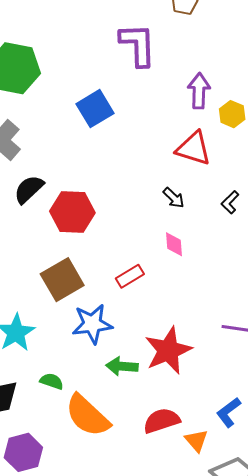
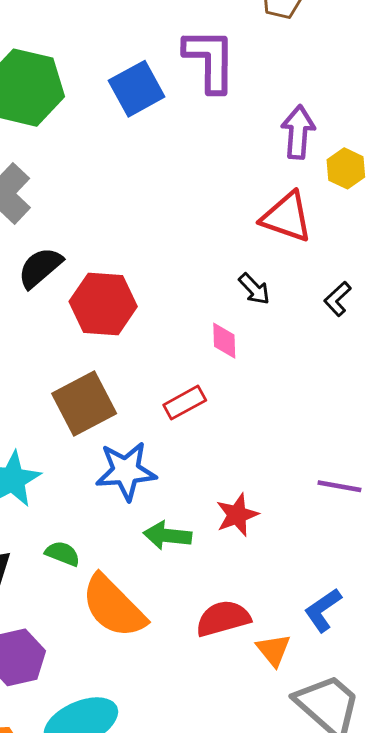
blue square: (95, 109) -> (137, 89), moved
pink diamond: (174, 244) -> (224, 341), moved
red star: (168, 350) -> (237, 515), size x0.6

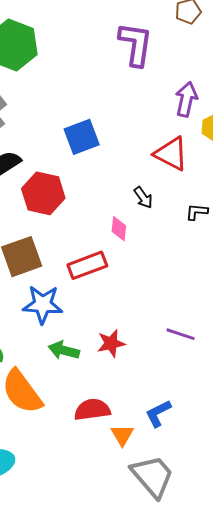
blue square: (137, 89) -> (82, 137), moved
black L-shape: (338, 299) -> (197, 212), turned 40
red rectangle: (185, 403) -> (87, 265), size x1.4

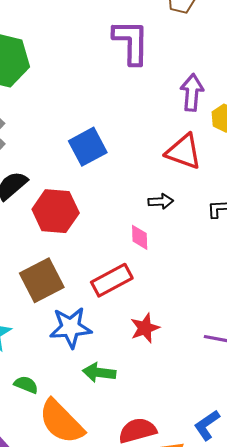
black arrow: (143, 198) -> (161, 201), turned -50
red star: (111, 343) -> (145, 328), moved

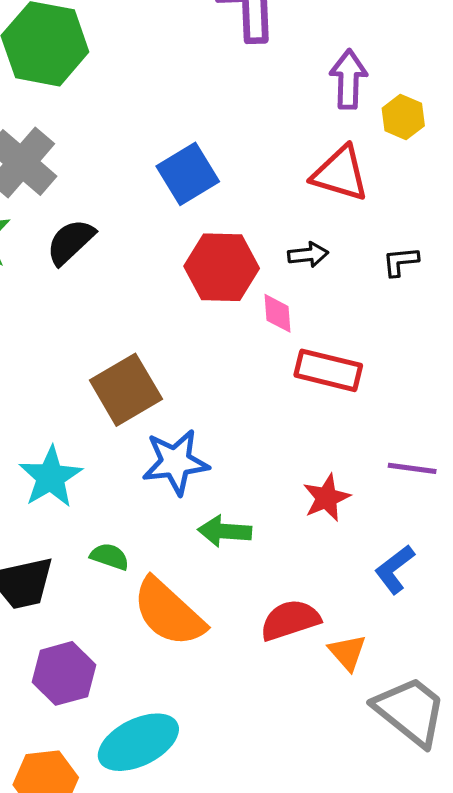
red hexagon: (56, 211) -> (222, 267), moved
red rectangle: (112, 280) -> (328, 370), moved, turned 45
red star: (145, 328) -> (327, 498), moved
blue L-shape: (207, 425) -> (395, 569), moved

